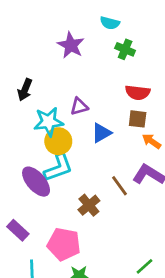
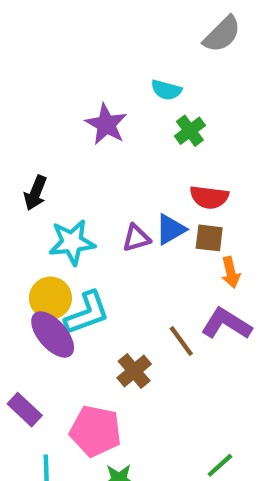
green cross: (125, 49) -> (190, 131), turned 30
purple triangle: (79, 106) -> (136, 238), moved
blue triangle: (101, 133) -> (171, 229), moved
yellow circle: (58, 141) -> (50, 298), moved
orange arrow: (152, 141) -> (231, 272), turned -138

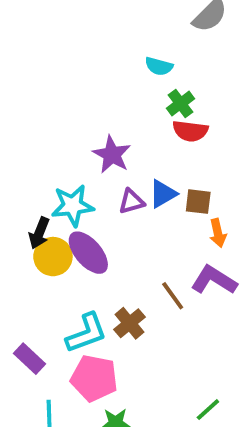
purple star: (106, 124) -> (112, 155), moved
black arrow: (35, 193) -> (39, 233), moved
red semicircle: (209, 197) -> (190, 131), moved
cyan L-shape: (87, 313) -> (86, 333), moved
purple ellipse: (53, 334) -> (88, 253), moved

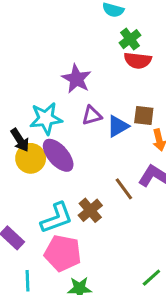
blue triangle: (163, 194) -> (118, 126), moved
black arrow: (39, 233) -> (20, 140), turned -55

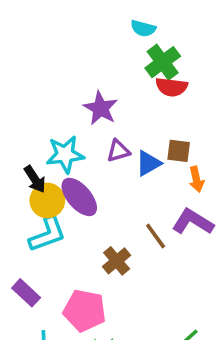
green cross: (130, 39) -> (163, 62), size x1.4
cyan L-shape: (57, 218) -> (47, 234), moved

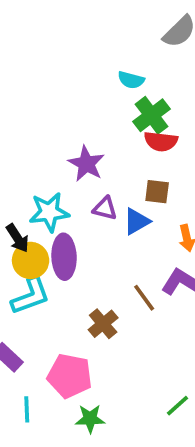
purple triangle: (118, 151) -> (105, 208), turned 30
brown square: (179, 151) -> (157, 192), moved
purple ellipse: (79, 197) -> (64, 257), turned 39

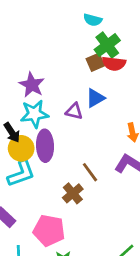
purple star: (86, 164) -> (32, 85), moved
brown square: (157, 192) -> (95, 62), moved, turned -30
blue triangle: (137, 221) -> (95, 98), moved
brown line: (144, 298) -> (90, 172), moved

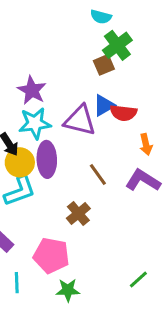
red semicircle: (114, 64) -> (123, 113), moved
purple triangle: (74, 111) -> (80, 120), size x1.6
brown line: (90, 172) -> (98, 174), moved

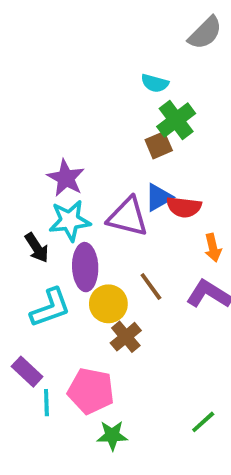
yellow circle: (20, 162) -> (108, 304), moved
cyan line: (17, 283) -> (46, 403), moved

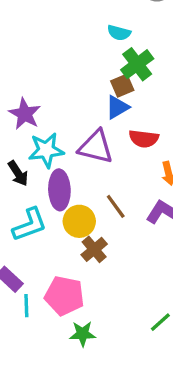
purple star: (66, 178) -> (25, 114), moved
blue triangle: (159, 197) -> (117, 107), moved

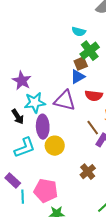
brown line: (116, 206) -> (93, 128), moved
brown cross: (94, 249) -> (88, 172), moved

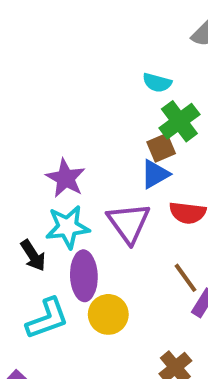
purple star: (22, 81) -> (66, 178), moved
purple triangle: (65, 101) -> (129, 223), turned 40

